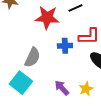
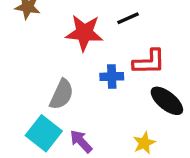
purple arrow: (62, 88) -> (81, 141), moved

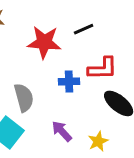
gray semicircle: (62, 94) -> (24, 98), turned -40
purple arrow: (81, 141) -> (62, 131), moved

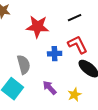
black line: (84, 29) -> (75, 18), moved
red L-shape: (103, 68) -> (78, 45), turned -115

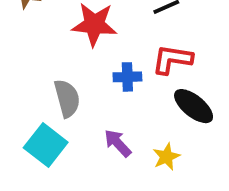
red L-shape: (78, 45) -> (172, 59), turned -55

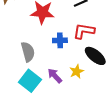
cyan square: (46, 145) -> (30, 81), moved
yellow star: (166, 157) -> (77, 71), moved

